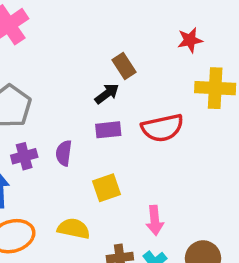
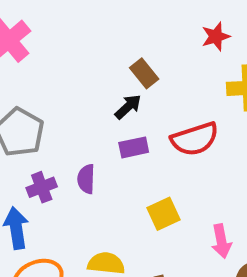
yellow square: (107, 188) -> (164, 214), moved
pink arrow: (155, 220) -> (221, 241), moved

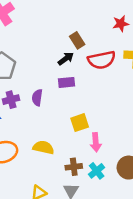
red semicircle: (195, 139) -> (102, 60), moved
pink arrow: (221, 241) -> (96, 142), moved

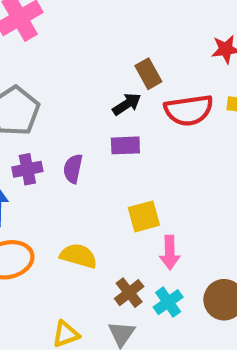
brown cross: (74, 167) -> (129, 293), turned -35

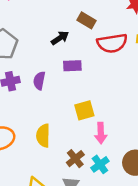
brown rectangle: (148, 74) -> (86, 20), turned -30
black arrow: (127, 104) -> (60, 38), moved
yellow semicircle: (78, 256) -> (43, 136), turned -105

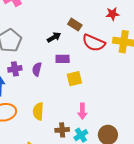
red semicircle: (112, 43) -> (94, 43), turned 30
yellow square: (84, 110) -> (74, 79), moved
brown cross: (75, 159) -> (62, 130), turned 32

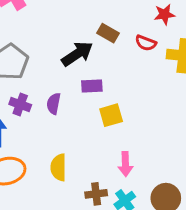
black arrow: (54, 37) -> (77, 54), size x1.5
red semicircle: (94, 43) -> (146, 43), moved, size x0.6
purple cross: (15, 69) -> (20, 104), turned 32

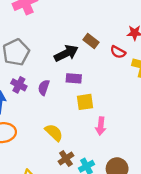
pink arrow: (125, 164) -> (101, 126), moved
yellow semicircle: (59, 167) -> (54, 133), moved, turned 126
brown cross: (96, 194) -> (66, 159), turned -35

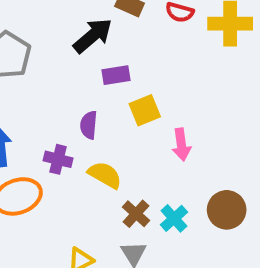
purple cross: (19, 85) -> (58, 159), moved
purple semicircle: (44, 87) -> (89, 125), moved

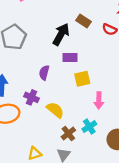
black arrow: (93, 36) -> (61, 34), turned -30
purple semicircle: (89, 125) -> (44, 73), moved
cyan cross: (174, 218) -> (89, 127), moved

